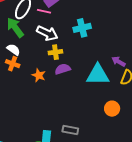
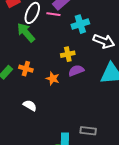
cyan cross: (82, 28) -> (80, 24), moved
white arrow: (47, 33) -> (104, 41), moved
white semicircle: (13, 50) -> (30, 105), moved

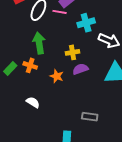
green arrow: (26, 33) -> (39, 43), moved, turned 30
gray rectangle: (88, 131) -> (90, 117), moved

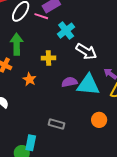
cyan cross: (86, 23) -> (66, 31), turned -30
purple semicircle: (80, 69) -> (69, 82), moved

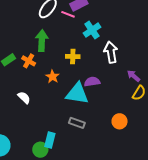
white arrow: (86, 51) -> (111, 52), turned -135
cyan triangle: (88, 85) -> (77, 94), moved

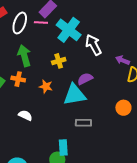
cyan cross: (92, 30) -> (69, 30), size x1.4

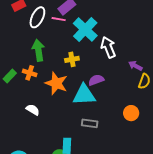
orange star: (46, 87) -> (56, 83), size x1.6

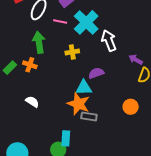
pink line: (59, 19) -> (60, 22), moved
orange star: (56, 83) -> (78, 104), moved
cyan triangle: (84, 95) -> (84, 88), size x0.7

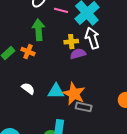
white arrow: (109, 41) -> (92, 38), moved
purple semicircle: (96, 73) -> (78, 54), moved
cyan triangle: (84, 88) -> (56, 91), moved

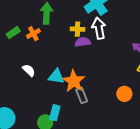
orange cross: (28, 52) -> (33, 34), turned 32
gray rectangle: (84, 107) -> (82, 95), turned 49

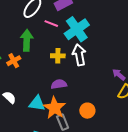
purple semicircle: (83, 42) -> (59, 84), moved
orange circle: (124, 94) -> (87, 111), moved

